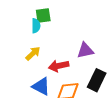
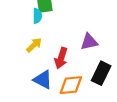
red arrow: (59, 66) -> (61, 58), turned -60

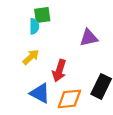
purple triangle: (89, 42) -> (89, 38), moved

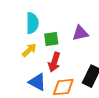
green square: (42, 15) -> (51, 39), moved
cyan semicircle: (34, 26) -> (32, 23), size x1.5

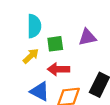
red arrow: (54, 62) -> (59, 69), turned 72

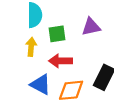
yellow arrow: (31, 56) -> (31, 47), turned -42

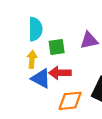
blue triangle: (41, 84) -> (41, 78), moved

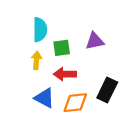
blue triangle: (41, 78) -> (44, 98), moved

